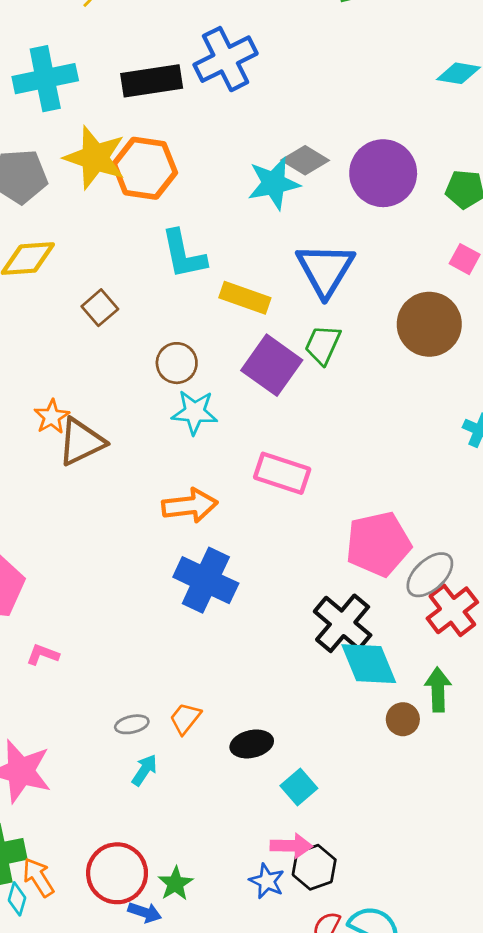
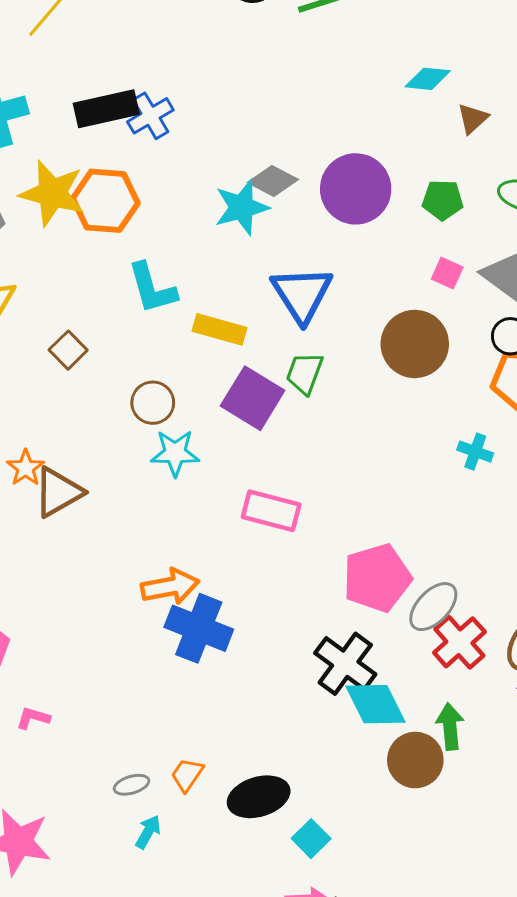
blue cross: (226, 59) -> (150, 116), moved, size x0.7
orange arrow: (190, 506) -> (170, 586), moved
brown circle: (403, 719) -> (415, 760), size x1.6
black ellipse: (252, 744) -> (259, 797), size x1.4

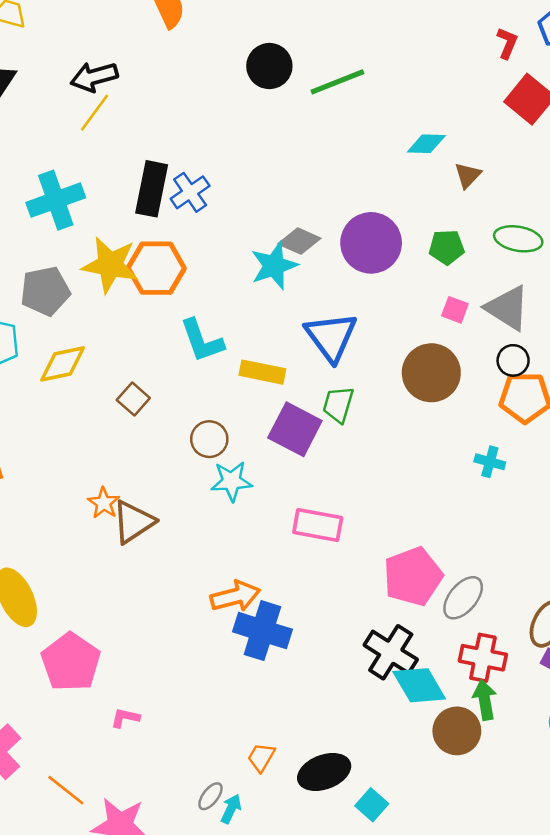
black rectangle: (106, 109) -> (152, 189), turned -62
red cross: (459, 642) -> (483, 658), moved, turned -33
gray ellipse: (132, 785) -> (210, 796), moved, turned -32

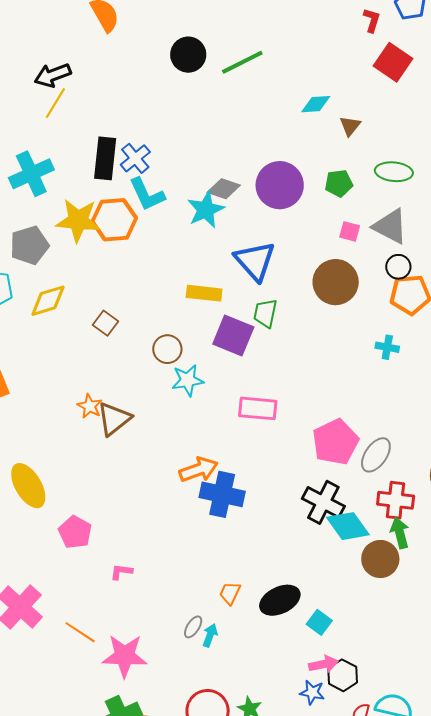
cyan L-shape: (202, 341) -> (147, 194), moved
pink pentagon: (71, 662) -> (75, 532), size x0.7

